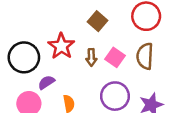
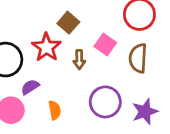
brown square: (98, 21) -> (68, 23), moved
pink square: (115, 57) -> (105, 45), moved

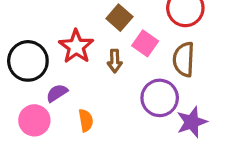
brown square: (68, 23) -> (119, 18), moved
purple circle: (105, 102) -> (160, 98), moved

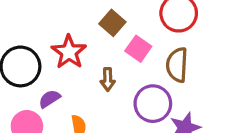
brown arrow: (115, 61) -> (108, 79), moved

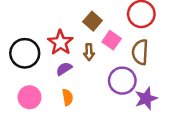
brown arrow: (108, 79) -> (89, 52), moved
purple semicircle: (50, 99) -> (64, 69), moved

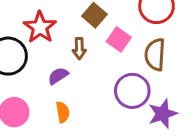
red star: (60, 43) -> (40, 27), moved
brown arrow: (89, 52) -> (79, 48), moved

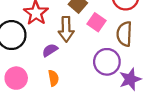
brown arrow: (79, 48) -> (66, 29), size x1.5

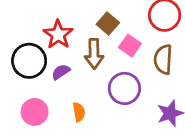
purple semicircle: (50, 50) -> (61, 72), moved
purple circle: (107, 62) -> (124, 88), moved

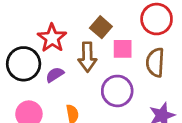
pink square: (130, 46) -> (123, 49), turned -35

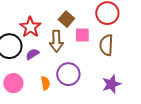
purple circle: (117, 91) -> (68, 74), moved

